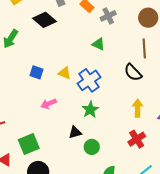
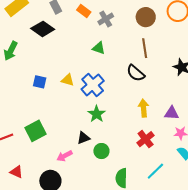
pink arrow: (49, 104) -> (64, 156), moved
green square: (29, 144) -> (36, 131), moved

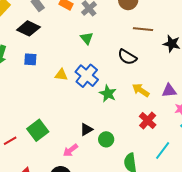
green triangle: (99, 48) -> (87, 38), turned 40
brown line: (145, 48) -> (143, 29), moved, turned -66
blue square: (40, 82) -> (30, 59), moved
yellow arrow: (144, 108) -> (141, 90), turned -42
green star: (97, 114) -> (108, 94), moved

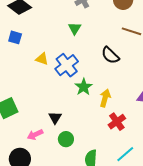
yellow arrow: (141, 90) -> (105, 98), moved, turned 60
black triangle: (86, 129) -> (55, 118), turned -40
green circle: (106, 139) -> (66, 139), moved

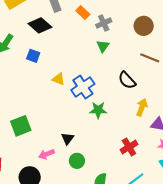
green triangle: (75, 28) -> (103, 46), moved
green star: (84, 87) -> (98, 110), turned 30
yellow arrow: (105, 98) -> (142, 107), moved

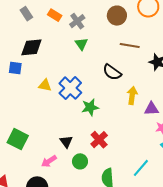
black diamond: (40, 25) -> (31, 47), moved, turned -35
green square: (21, 126) -> (18, 139), turned -30
red cross: (129, 147) -> (99, 140), moved

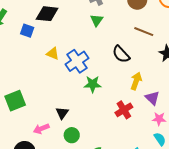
purple triangle: (152, 109) -> (152, 98), turned 35
green square: (18, 139) -> (15, 101), turned 30
red cross: (99, 140) -> (124, 110), moved

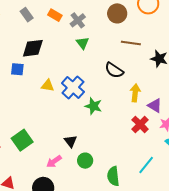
green star: (93, 84) -> (93, 106), turned 30
red cross: (124, 110) -> (140, 124), moved

